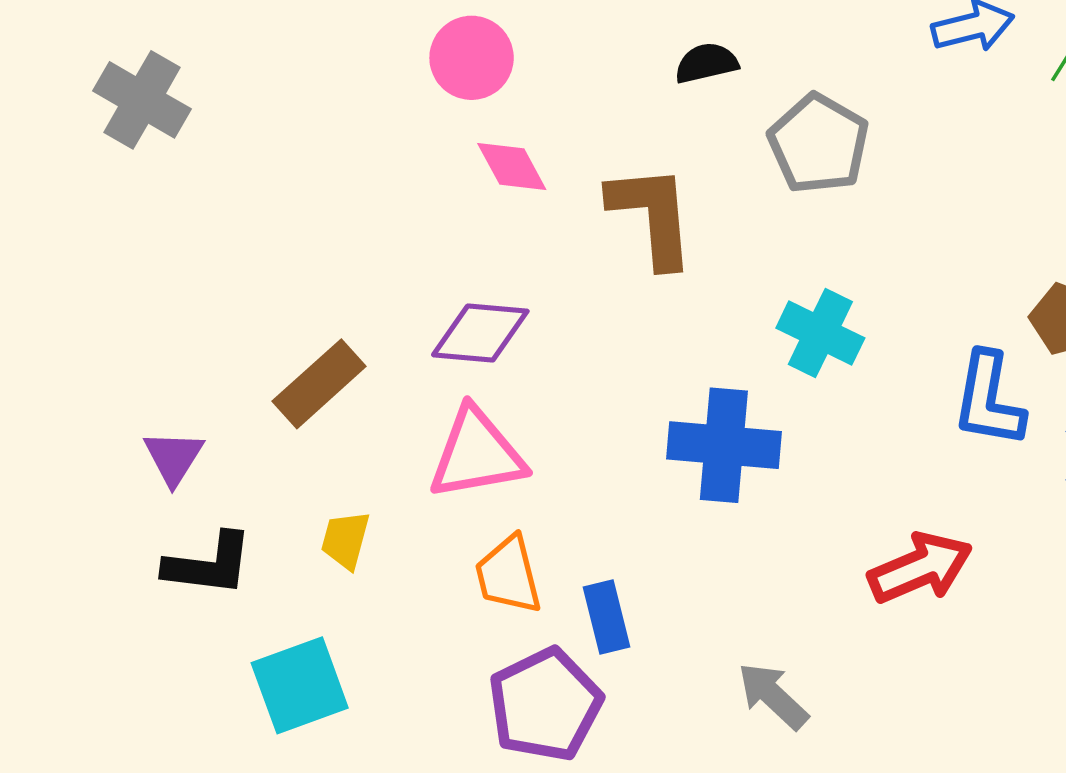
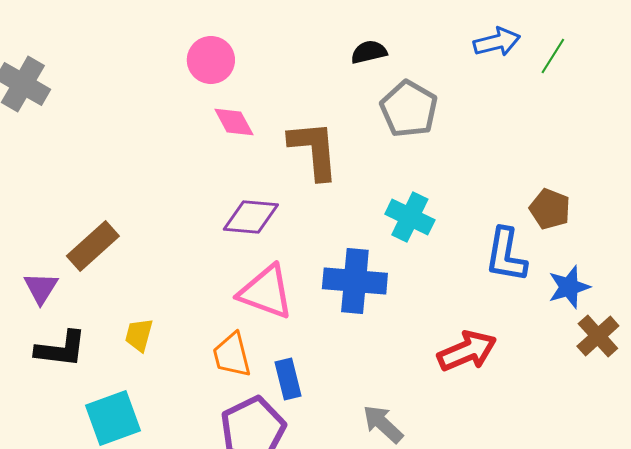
black semicircle: (706, 63) -> (369, 52), moved
purple diamond: (480, 333) -> (251, 217), moved
brown rectangle: (319, 384) -> (93, 246), moved
pink triangle: (477, 454) -> (266, 292), moved, turned 30

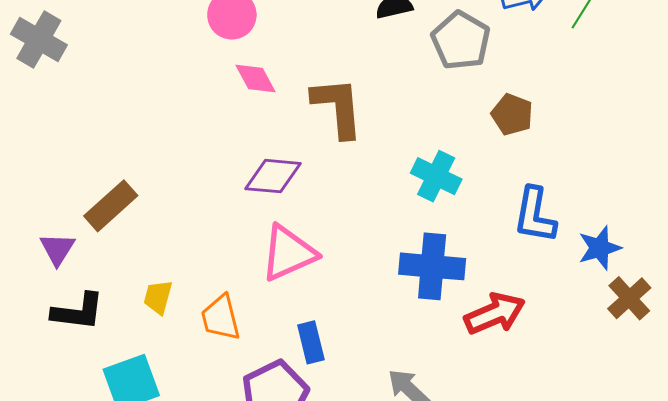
gray pentagon: (409, 109) -> (461, 41), moved
brown pentagon: (550, 209) -> (512, 114), moved
blue cross: (355, 281) -> (432, 266), moved
pink triangle: (266, 292) -> (288, 253), turned -44
orange trapezoid: (232, 355) -> (221, 318), moved

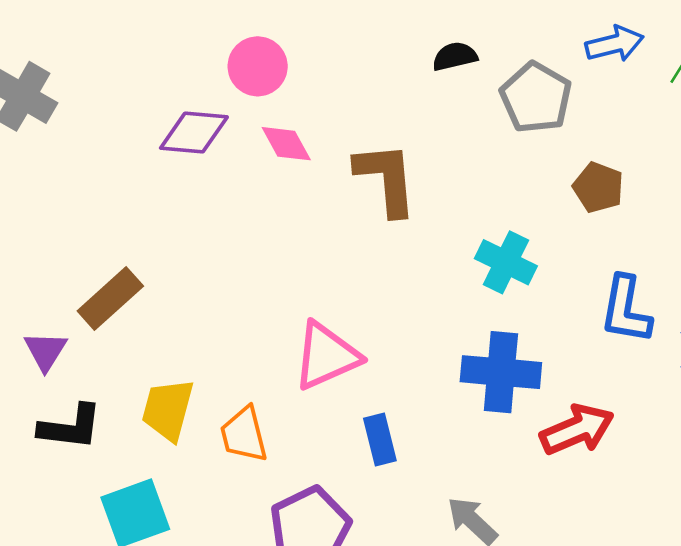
purple diamond: (273, 176) -> (194, 133), moved
yellow trapezoid: (158, 297) -> (168, 410), size x1.5
blue rectangle: (311, 342) -> (380, 440), moved

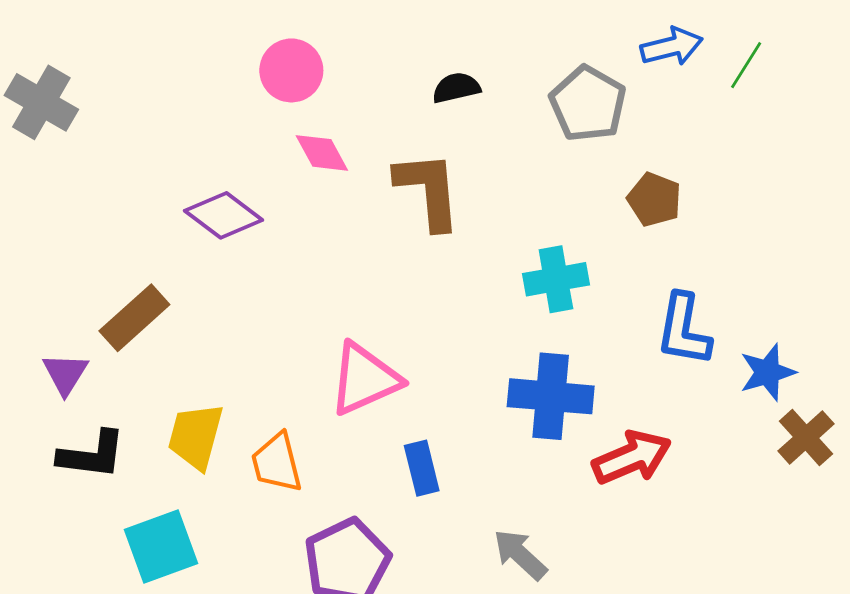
black semicircle: (455, 56) -> (456, 88), moved
purple diamond: (194, 133) -> (224, 215), moved, turned 32
cyan cross: (506, 262) -> (556, 279), turned -36

